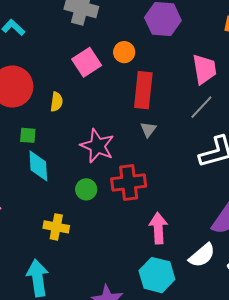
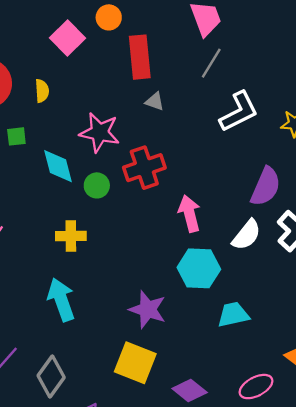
gray triangle: (148, 129) -> (155, 101), turned -36
cyan diamond: (38, 166) -> (58, 166), moved

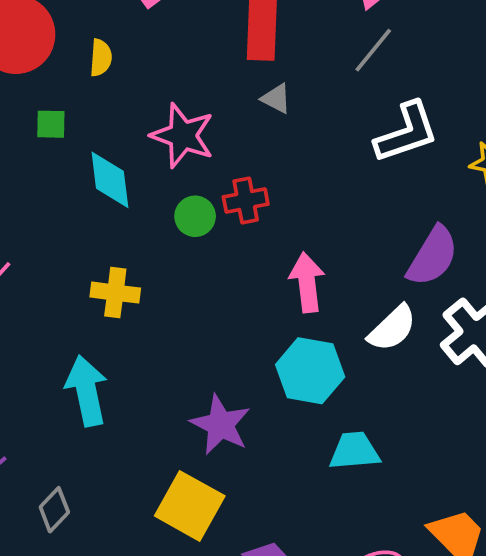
red cross: (144, 168) -> (246, 200), size x0.7
green circle: (97, 185) -> (195, 216), moved
gray diamond: (51, 377) -> (54, 510), size x0.7

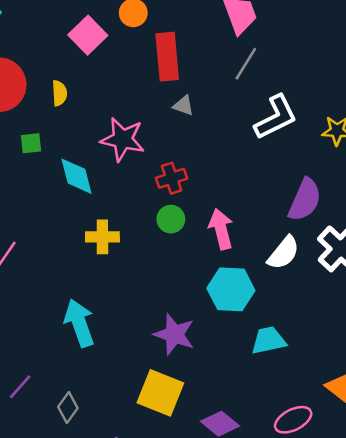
green circle: (195, 216) -> (171, 219), moved
yellow cross: (115, 293) -> (102, 237), moved

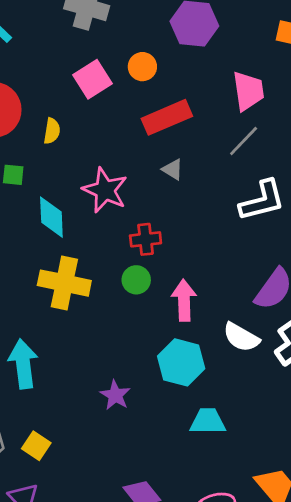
red rectangle: (167, 57) -> (167, 117), turned 60
yellow cross: (102, 237) -> (64, 283), size x1.5
white semicircle: (284, 253) -> (241, 337), turned 69
purple star: (174, 334) -> (115, 395), size x0.7
yellow square: (160, 393) -> (36, 446), moved, size x0.6

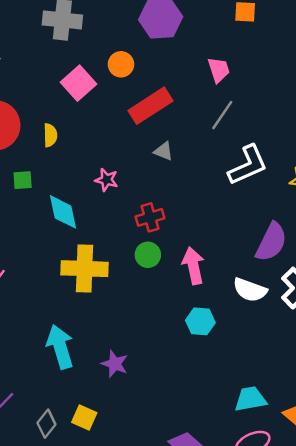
pink trapezoid: (248, 91) -> (219, 70), size x0.7
pink star: (105, 190) -> (107, 180), size x0.6
cyan hexagon: (181, 362) -> (200, 321), size x0.7
purple star: (115, 395) -> (115, 364), moved
cyan trapezoid: (208, 421) -> (250, 399), moved

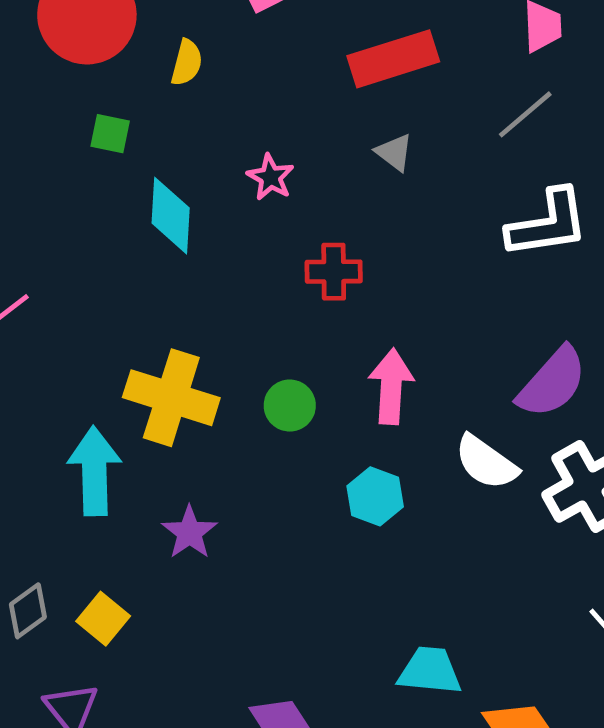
green circle: (148, 255) -> (290, 406), moved
yellow cross: (84, 269) -> (171, 398), moved

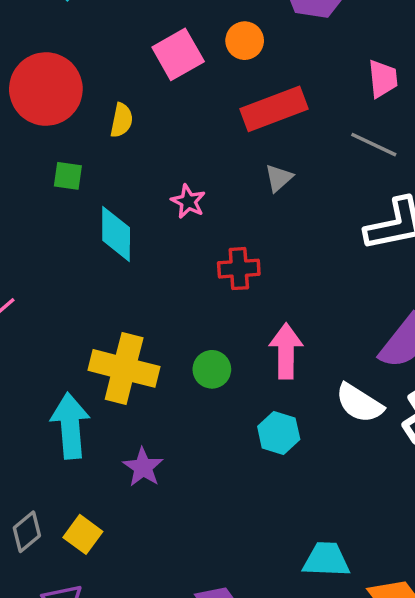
gray line: (525, 114) -> (374, 145), turned 69
gray triangle: (394, 152) -> (279, 178), turned 44

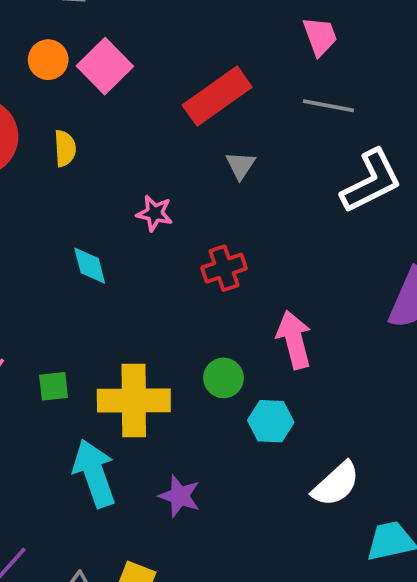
orange circle: (245, 41) -> (48, 60), moved
green square: (68, 176) -> (54, 386), moved
cyan diamond: (116, 234) -> (90, 266), size x0.7
white semicircle: (359, 403) -> (336, 484), moved, turned -60
cyan hexagon: (279, 433) -> (271, 421), moved

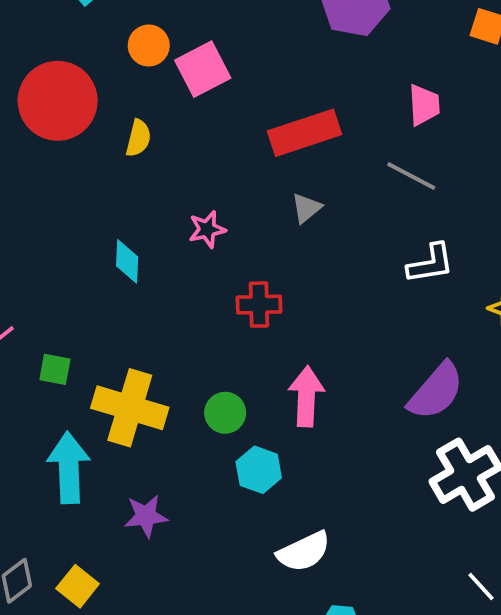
white L-shape: (371, 181) -> (431, 264), size x0.7
pink star: (155, 213) -> (207, 229), turned 30
purple star: (180, 496) -> (146, 516), turned 30

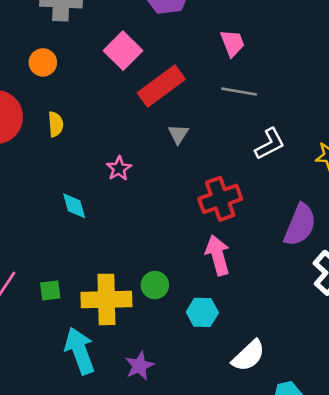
pink square: (203, 69) -> (123, 51), moved
red cross: (259, 305) -> (220, 199), moved, size x1.4
green circle: (225, 413) -> (155, 285), moved

